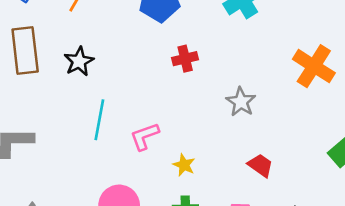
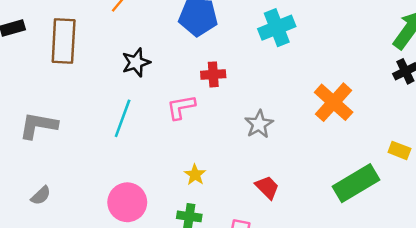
black star: (79, 61) -> (136, 62), moved
pink L-shape: (145, 136) -> (181, 107), moved

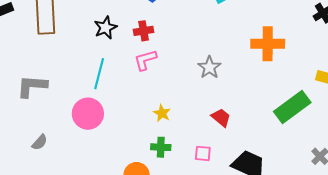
red cross: (213, 74) -> (144, 31), moved
orange cross: (334, 102) -> (268, 44), turned -36
pink circle: (127, 202) -> (88, 114), moved

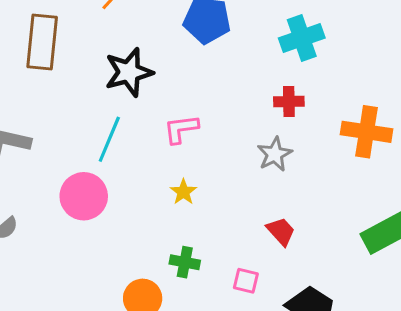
black star: (105, 28) -> (129, 72), size x1.4
red cross: (144, 31) -> (289, 102), moved
yellow star: (162, 113) -> (183, 192), moved

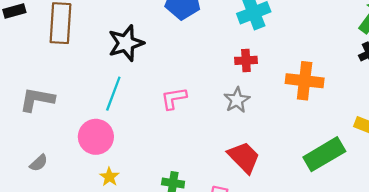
pink L-shape: (181, 129) -> (174, 98), moved
yellow star: (183, 192) -> (109, 177), moved
red trapezoid: (281, 231) -> (244, 157), size x1.5

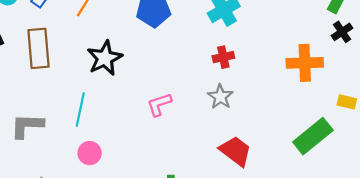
orange cross: (305, 81) -> (305, 63), moved
cyan line: (113, 94) -> (80, 109), moved
pink circle: (96, 137) -> (90, 153), size x0.7

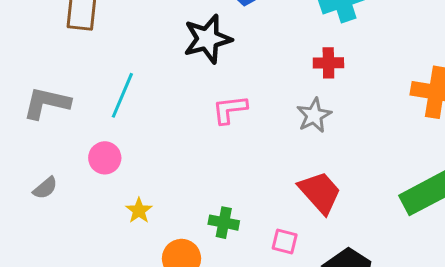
black star: (105, 58) -> (208, 39), moved
pink circle: (90, 153) -> (105, 158), moved

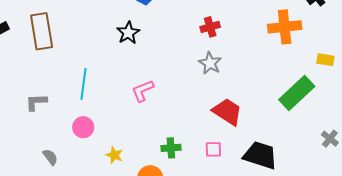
black star: (208, 39) -> (128, 33), size x0.7
gray L-shape: (47, 103) -> (36, 102), size x0.7
pink L-shape: (230, 109) -> (143, 91), moved
gray semicircle: (45, 188) -> (50, 157), turned -72

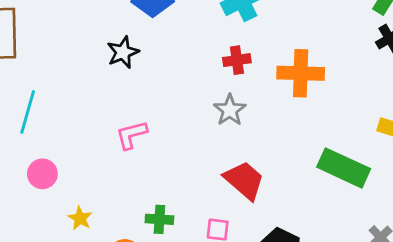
orange cross: (285, 27) -> (301, 73), moved
cyan line: (84, 84) -> (28, 112), moved
green rectangle: (297, 93) -> (344, 168), turned 60

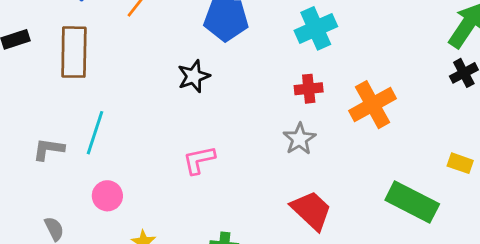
orange cross: (301, 73) -> (373, 105), turned -33

